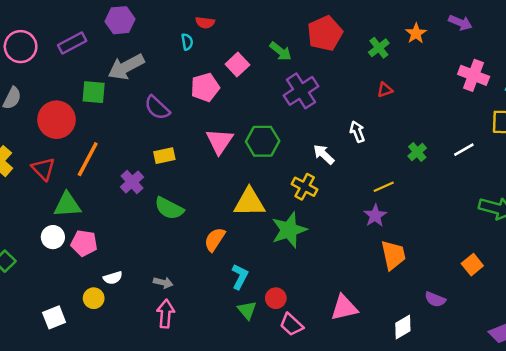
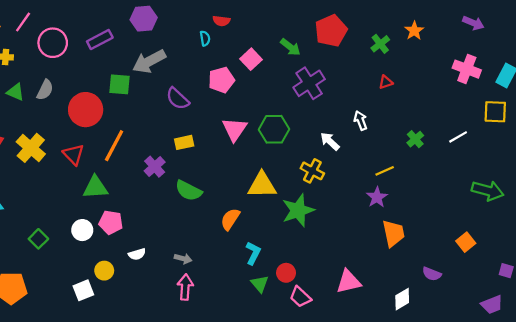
purple arrow: (460, 23) -> (473, 23), moved
white circle: (53, 237) -> (82, 230), moved
yellow circle: (94, 298) -> (104, 271), moved

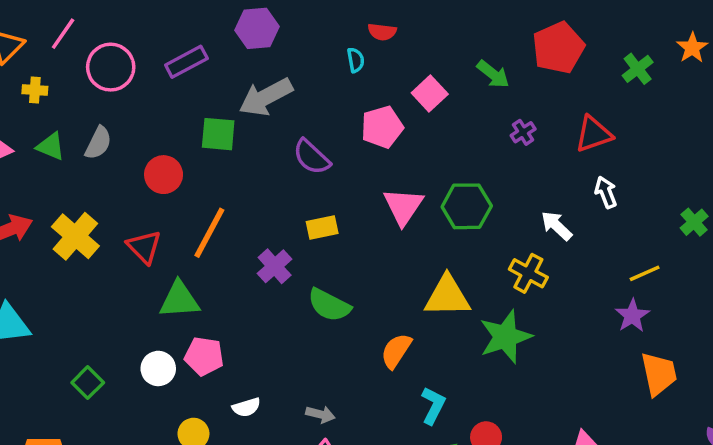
red triangle: (386, 82) -> (594, 134), moved, size x1.6
purple cross: (309, 83) -> (523, 132), size x0.5
red circle: (86, 110) -> (164, 175), size x0.7

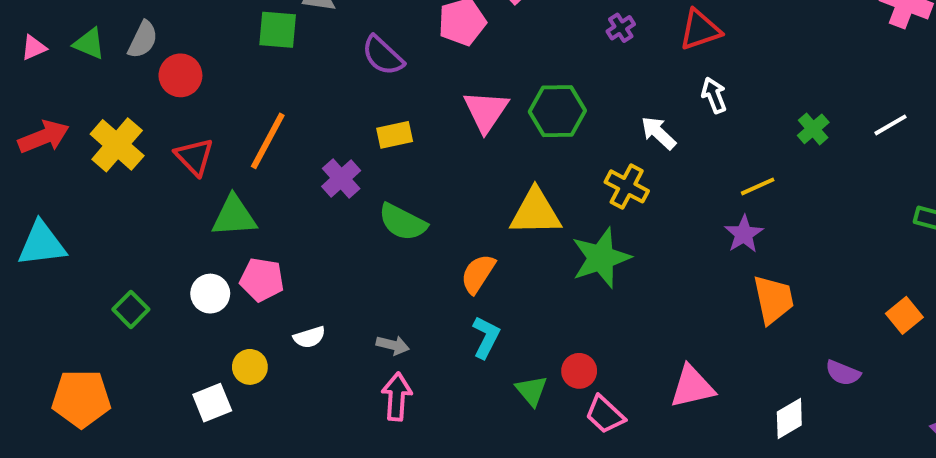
red circle: (164, 175) -> (180, 75), moved
cyan L-shape: (433, 406) -> (486, 337), moved

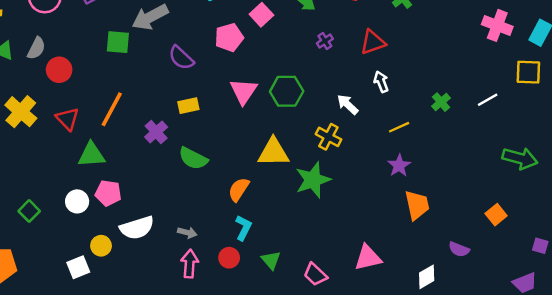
yellow line: (758, 186) -> (399, 127), moved
white semicircle: (309, 337) -> (137, 228), size x1.8
red circle: (579, 371) -> (229, 258), moved

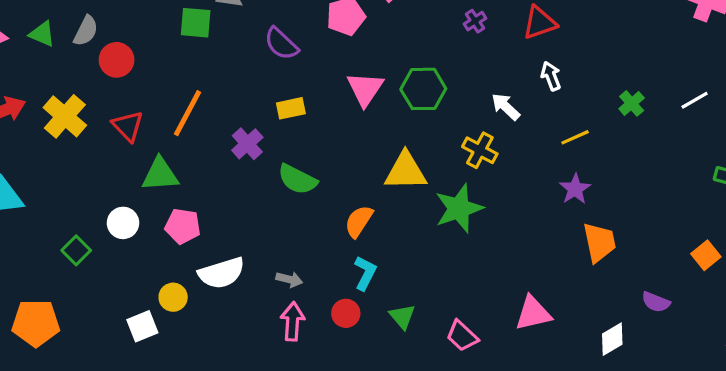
white circle: (77, 201) -> (123, 223), moved

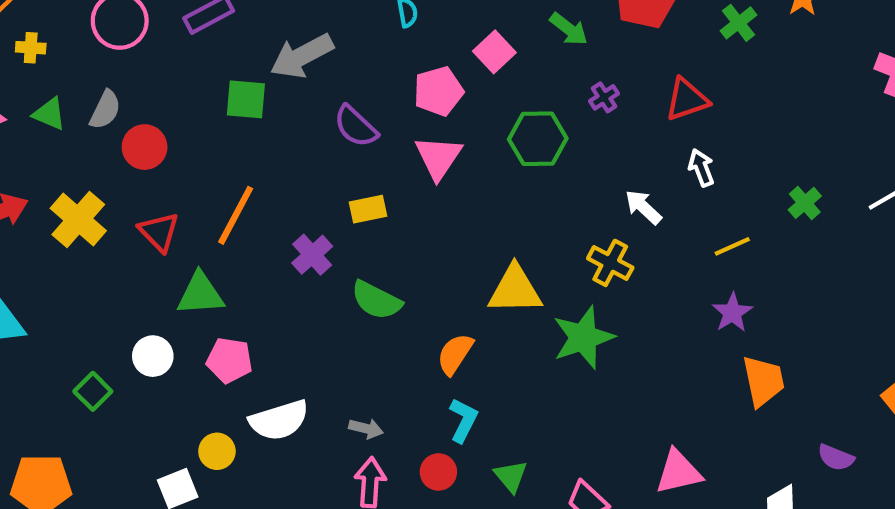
pink triangle: (365, 89) -> (438, 157), moved
green hexagon: (423, 89) -> (538, 139), moved

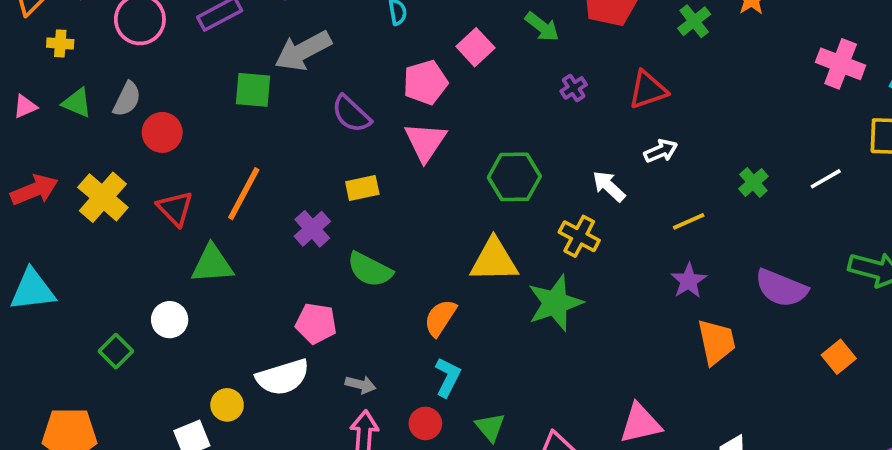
green hexagon: (538, 139) -> (514, 177), moved
white arrow: (701, 168) -> (661, 151), turned 88
pink pentagon: (229, 360) -> (316, 323), moved
purple semicircle: (836, 457) -> (781, 288), moved, size x1.6

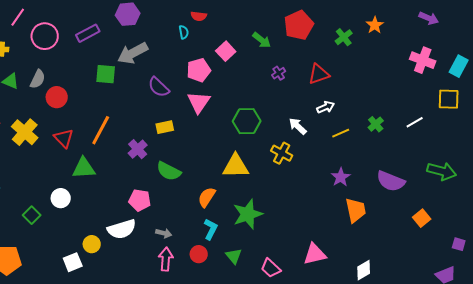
yellow line: (689, 221) -> (341, 133), moved
green star: (555, 303) -> (248, 214), moved

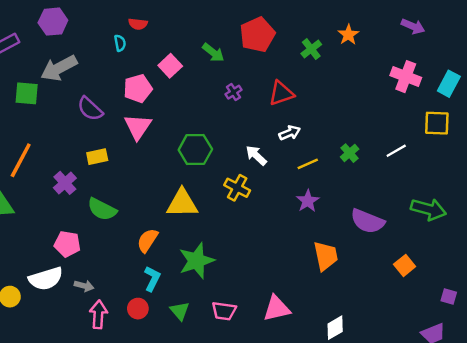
purple star: (341, 177) -> (308, 201), moved
gray arrow: (164, 233) -> (84, 286), moved
pink trapezoid: (271, 268) -> (224, 311), moved, turned -35

